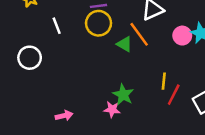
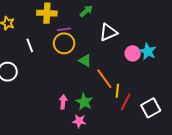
orange line: (139, 34) -> (104, 79), moved
pink star: (112, 109) -> (79, 121), moved
pink arrow: (64, 116) -> (63, 102), moved, turned -72

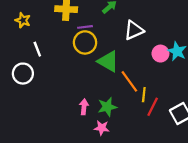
white line: (30, 45) -> (37, 49), moved
green triangle: (85, 61) -> (108, 61), size x1.5
green star: (84, 102) -> (107, 107), turned 30

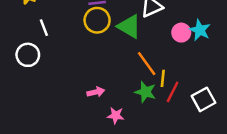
green triangle: (108, 61) -> (129, 26), moved
pink arrow: (84, 107) -> (96, 92), turned 72
green star: (107, 107) -> (145, 92), moved, turned 30

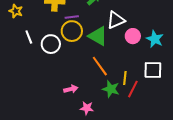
pink circle: (181, 33) -> (133, 36), moved
white circle: (28, 55) -> (51, 44), moved
orange line: (147, 64) -> (100, 66), moved
white square: (204, 99) -> (153, 70), moved, turned 30

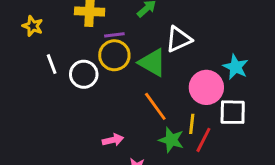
pink circle: (133, 36) -> (206, 87), moved, size x1.5

